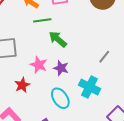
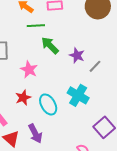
purple star: (61, 68) -> (77, 55), moved
red star: (22, 85) -> (23, 98), moved

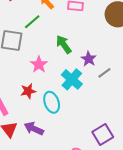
green line: (36, 26) -> (32, 22), moved, turned -48
cyan cross: (78, 95) -> (72, 79), moved
purple arrow: (35, 134) -> (34, 129), turned 132

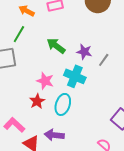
pink star: (39, 64) -> (45, 81), moved
cyan ellipse: (52, 102) -> (63, 104), turned 55

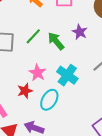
green line: (19, 34) -> (33, 36), moved
purple star: (84, 52) -> (80, 32), moved

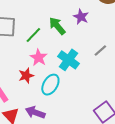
green line: (33, 36) -> (33, 35), moved

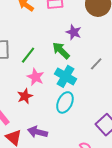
green arrow: (57, 26) -> (61, 51), moved
cyan ellipse: (50, 85) -> (65, 102), moved

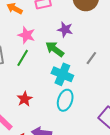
pink star: (35, 77) -> (26, 35), moved

